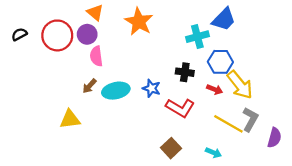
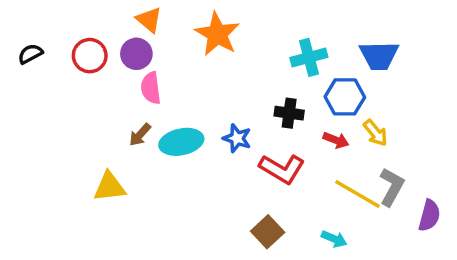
blue trapezoid: (224, 19) -> (379, 56), moved, turned 45
red circle: (57, 35) -> (90, 56), size x0.7
yellow arrow: (240, 85) -> (375, 133), size x0.6

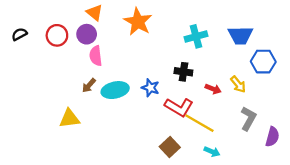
blue hexagon: (345, 97) -> (263, 62), moved
yellow line: (357, 194) -> (199, 123), moved

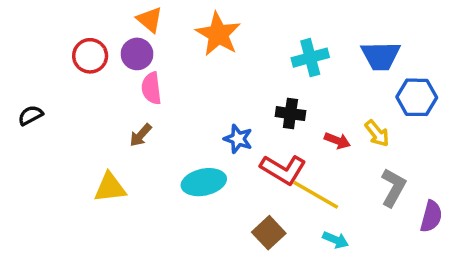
black semicircle: (19, 34) -> (31, 115), moved
cyan ellipse: (115, 90) -> (204, 182), moved

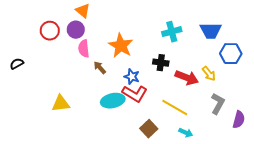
orange star: (218, 34) -> (121, 46), moved
brown arrow: (141, 135) -> (100, 68), moved, turned 96
red arrow: (337, 141) -> (187, 78), size x1.6
red L-shape: (283, 169) -> (135, 94), moved

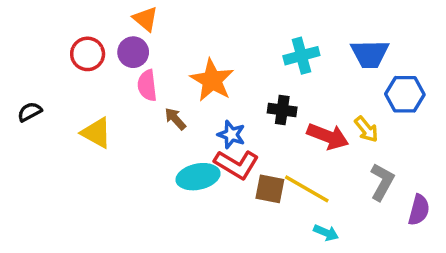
yellow triangle: (61, 104) -> (96, 133), moved, turned 36
brown square: (149, 129) -> (270, 189), moved, turned -36

